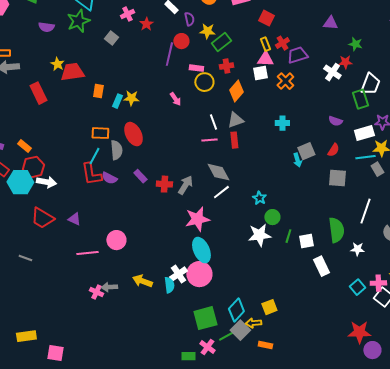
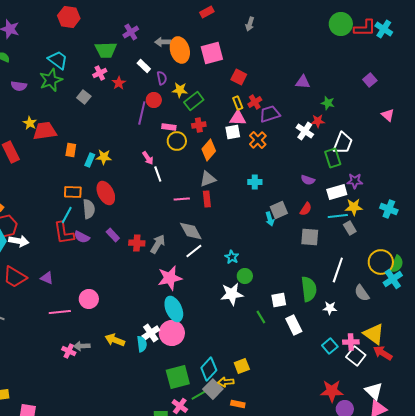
white line: (213, 122) -> (158, 174), moved
green line: (288, 236) -> (261, 317), moved, turned -48

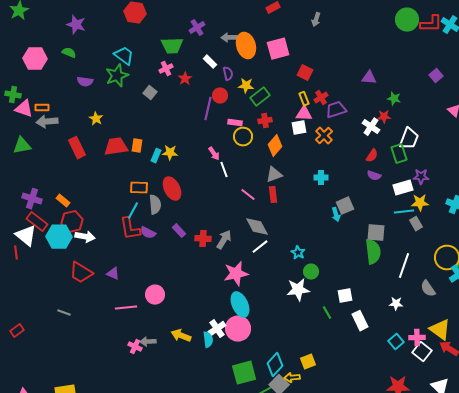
red trapezoid: (45, 131) -> (116, 147), moved
pink line: (182, 199) -> (248, 195), turned 42
red semicircle: (306, 209) -> (372, 156), moved
green semicircle: (309, 289) -> (373, 252), moved

